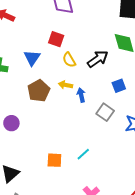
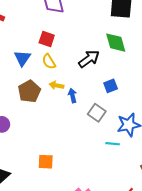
yellow semicircle: (69, 60) -> (49, 62), moved
cyan line: (83, 154) -> (113, 144), moved, turned 48

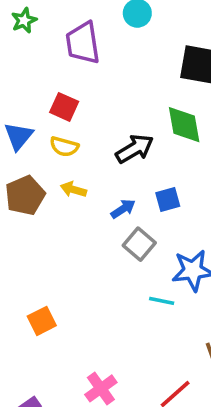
yellow semicircle: (49, 62) -> (64, 147), turned -49
blue arrow: (72, 96) -> (123, 209), moved, turned 64
orange square: (46, 162) -> (42, 321), turned -35

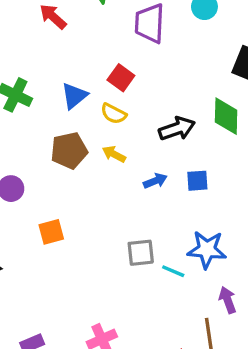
gray square: (139, 244) -> (141, 253), moved, turned 32
orange square: (42, 321) -> (51, 232), moved

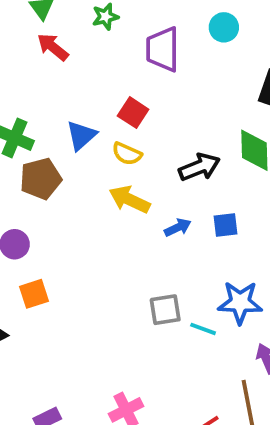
brown pentagon: (69, 151) -> (41, 179), moved
yellow arrow: (114, 154) -> (130, 200), size x1.5
orange square: (51, 232) -> (34, 294), moved

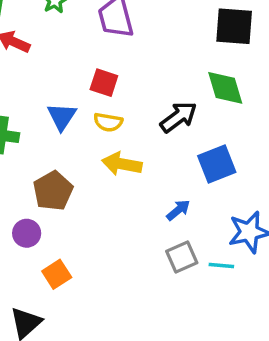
brown pentagon: (41, 179) -> (53, 191), moved
blue square: (226, 225) -> (217, 164), size x1.5
blue arrow: (178, 227) -> (178, 210), moved

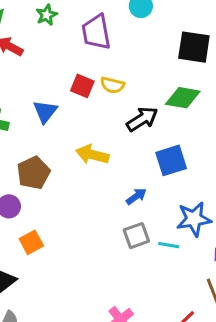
green diamond: (225, 88) -> (183, 98), turned -68
yellow semicircle: (108, 122) -> (112, 85), moved

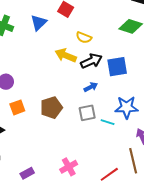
yellow semicircle: (112, 85) -> (84, 37), moved
black arrow: (142, 119) -> (91, 61), moved
brown pentagon: (33, 173) -> (51, 108), moved

